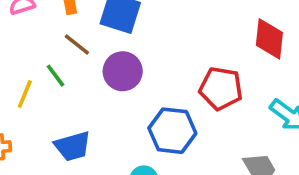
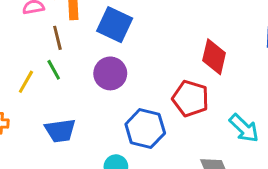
red diamond: (269, 39) -> (214, 57), moved
brown line: (77, 45) -> (57, 38), moved, turned 30

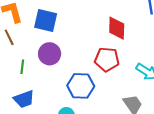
green line: (54, 70) -> (22, 67), moved, turned 48

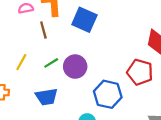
purple circle: (50, 54) -> (75, 67), moved
green line: (22, 67) -> (51, 63), turned 40

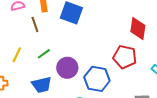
purple circle: (75, 67) -> (67, 68), moved

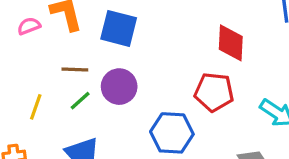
brown line: (35, 24) -> (75, 69), moved, turned -63
purple circle: (67, 68) -> (119, 87), moved

